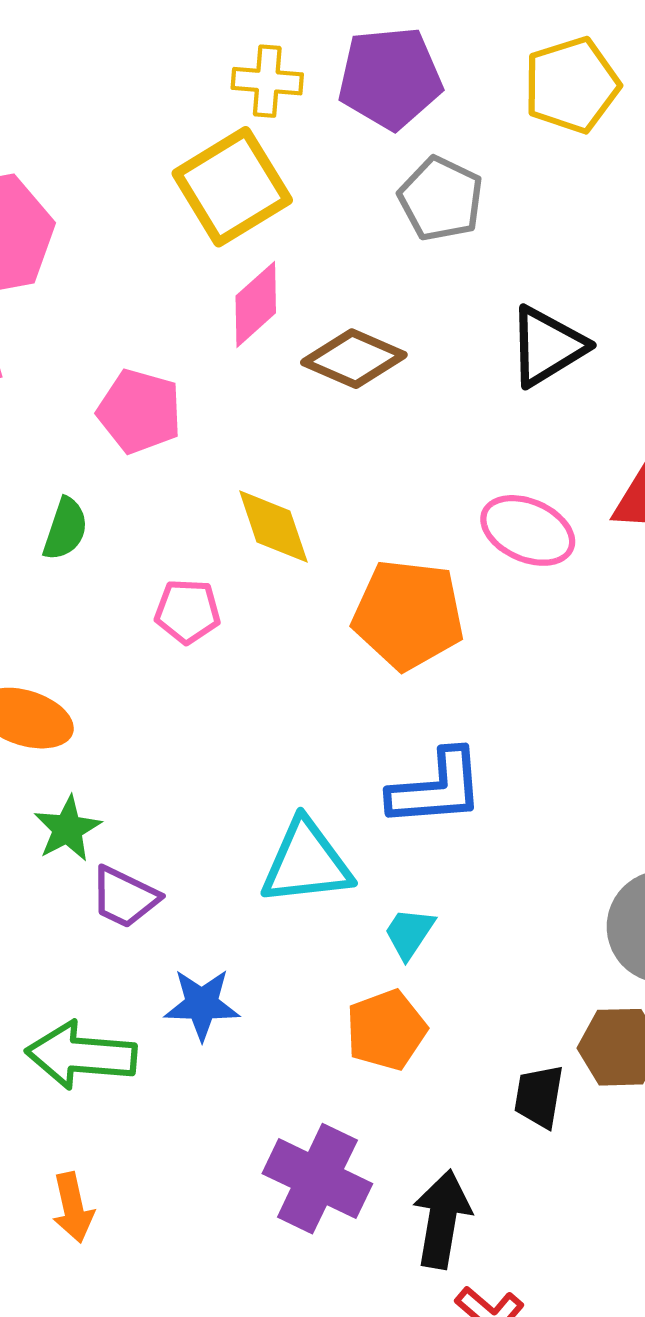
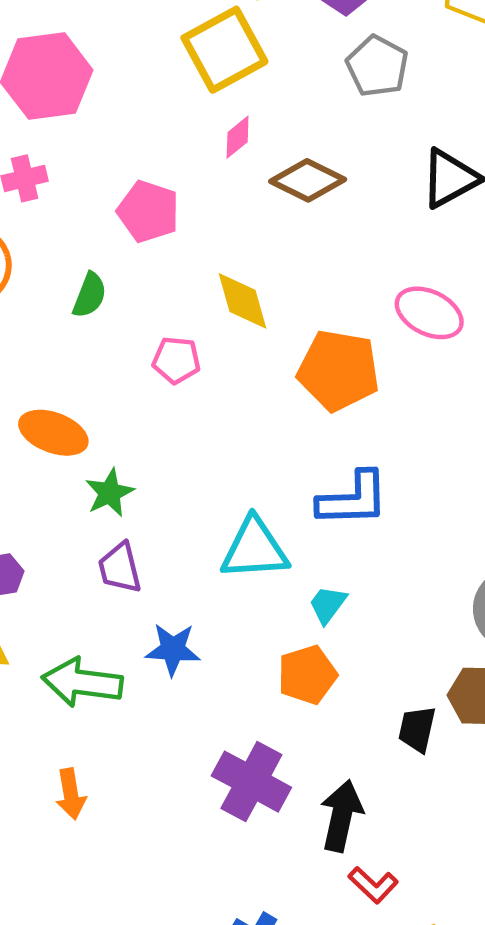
pink diamond: (256, 304) -> (238, 137), size x0.7
green star: (67, 829) -> (110, 493), moved
purple trapezoid: (124, 897) -> (120, 568), turned 48

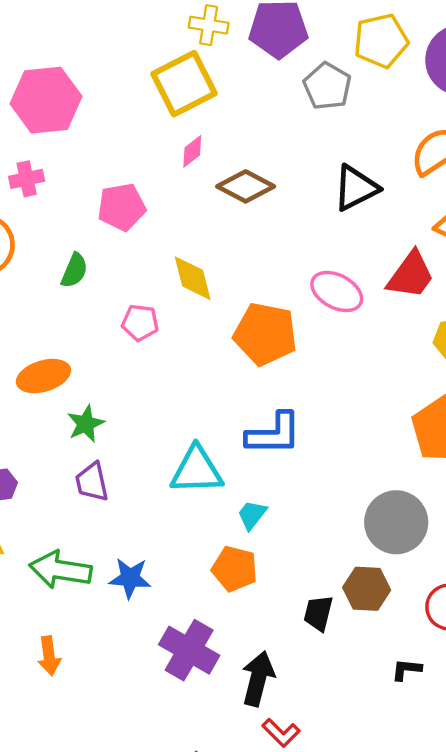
gray pentagon: (377, 66) -> (327, 86), moved
pink pentagon: (148, 211) -> (122, 207), turned -30
orange ellipse: (53, 433) -> (43, 376), turned -39
blue star: (173, 649) -> (130, 578), moved
orange pentagon: (307, 675) -> (235, 569), turned 30

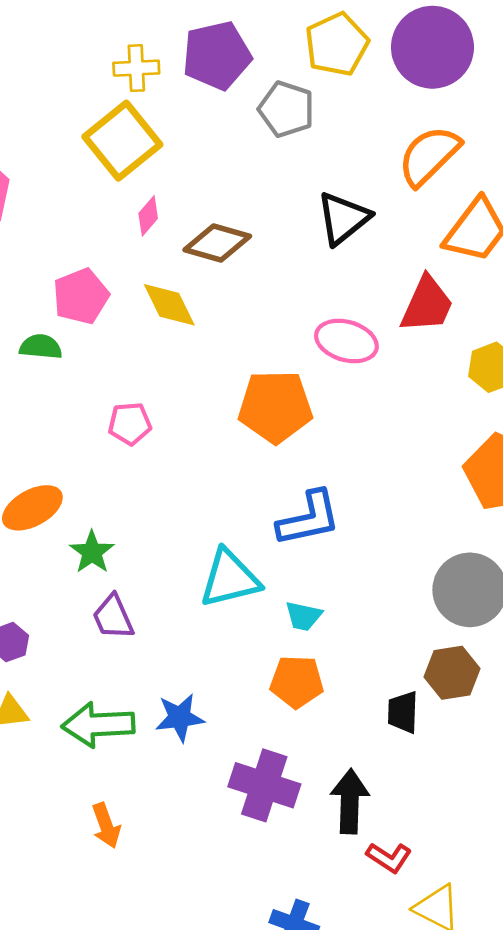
green semicircle: (74, 270) -> (41, 347), moved, turned -96
yellow diamond: (193, 278) -> (169, 305), moved
cyan trapezoid: (252, 515) -> (303, 616), turned -104

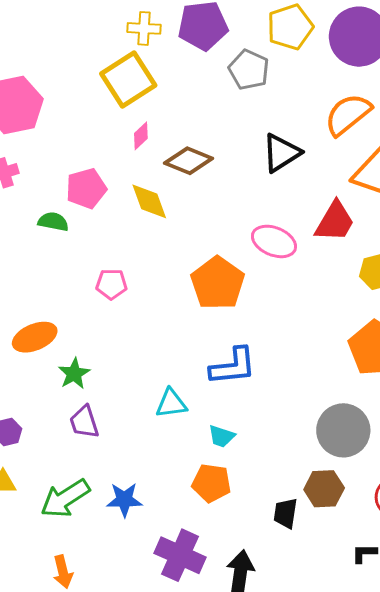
orange pentagon: (275, 407) -> (218, 283), turned 30
cyan triangle: (230, 578) -> (171, 403), size x0.7
green arrow: (98, 725) -> (65, 498), turned -36

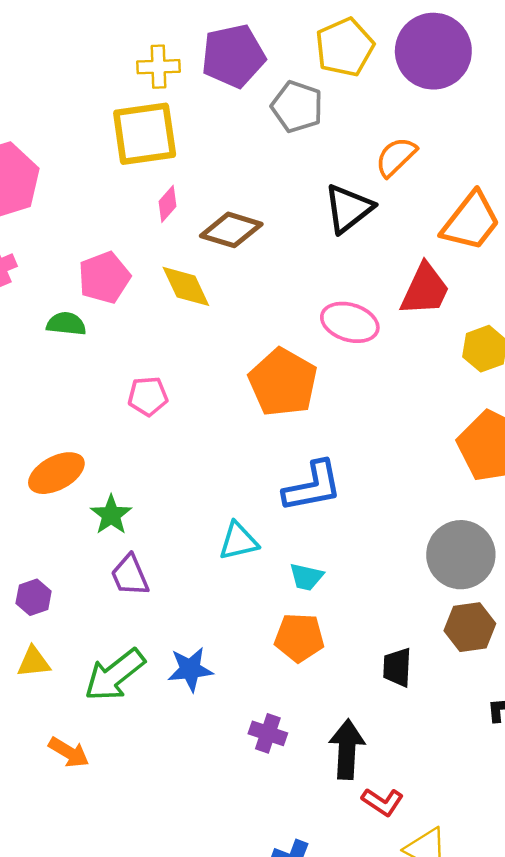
yellow square: (128, 80) -> (145, 134), turned 30
orange semicircle: (348, 114) -> (396, 157), moved, size x0.7
brown hexagon: (324, 489) -> (470, 627), moved
purple cross: (180, 555) -> (268, 733), size x0.6
orange arrow: (63, 572) -> (69, 752), moved, turned -40

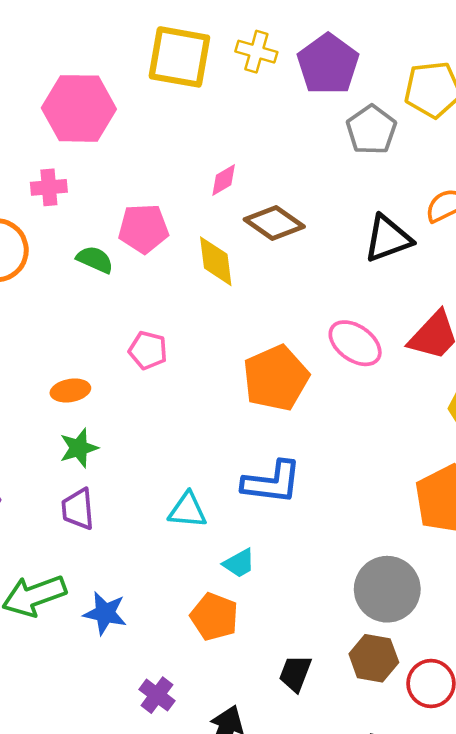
purple pentagon: (233, 56) -> (328, 64), turned 30
yellow square: (145, 134) -> (179, 57), moved
orange ellipse: (56, 473) -> (70, 390), moved, size x0.7
cyan trapezoid: (306, 577) -> (239, 563), turned -60

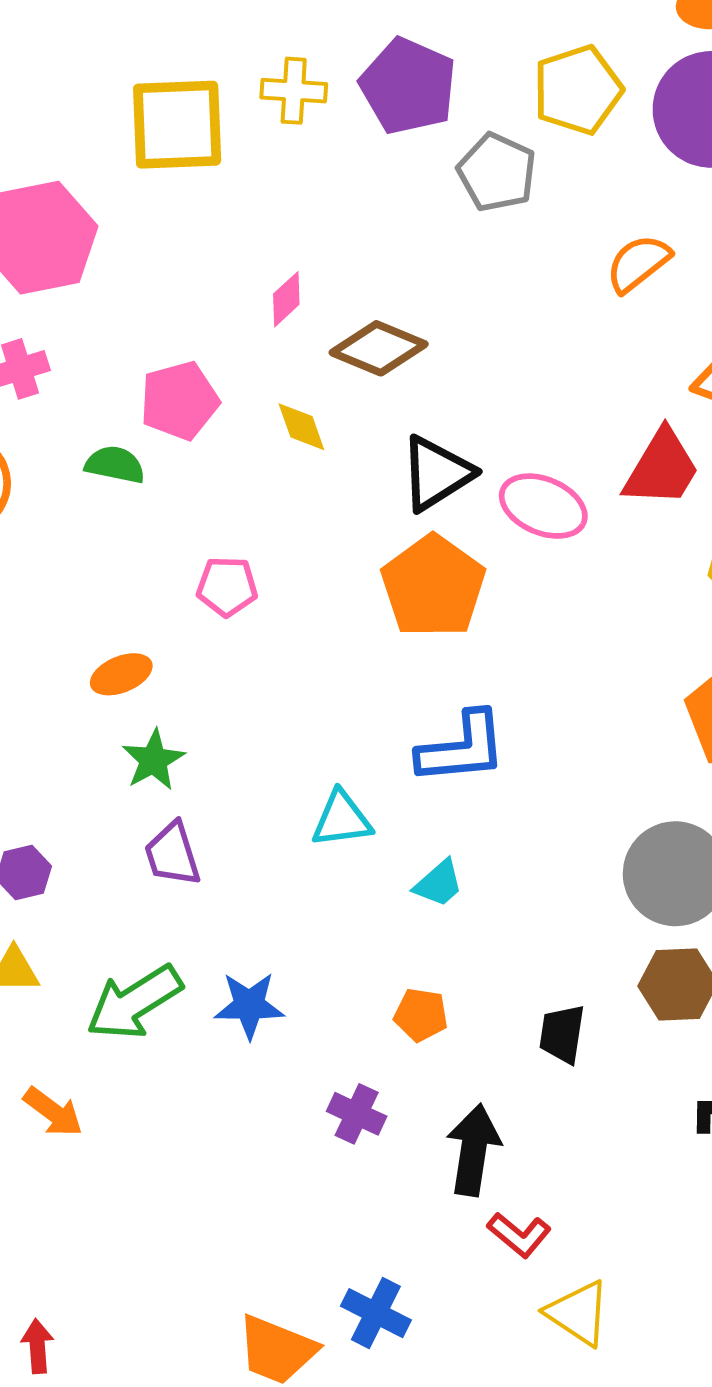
black triangle: (388, 239) -> (436, 473), moved
yellow diamond: (216, 261) -> (301, 427), size x0.7
orange pentagon: (214, 617) -> (421, 1015), moved, size x0.7

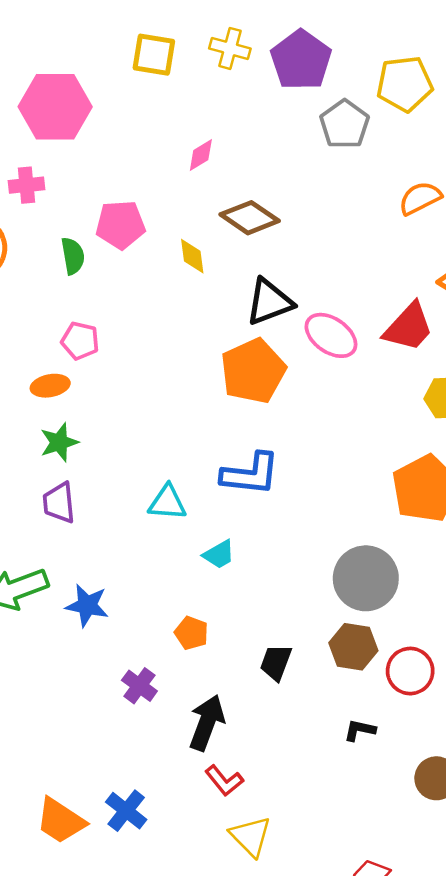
yellow square: (177, 125) -> (154, 55), size x0.7
pink diamond: (286, 299) -> (201, 155), moved
green semicircle: (115, 465) -> (73, 256), turned 57
pink pentagon: (227, 587) -> (80, 341), moved

